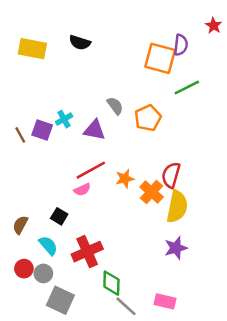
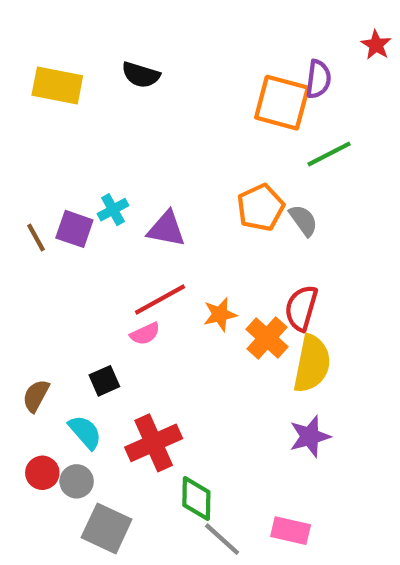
gray semicircle: (115, 106) -> (303, 220), moved
black square: (59, 216) -> (104, 381), turned 35

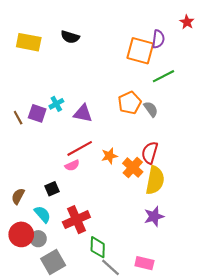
red circle: (42, 473) -> (21, 234), size x1.5
gray square: (107, 528) -> (53, 262), turned 35

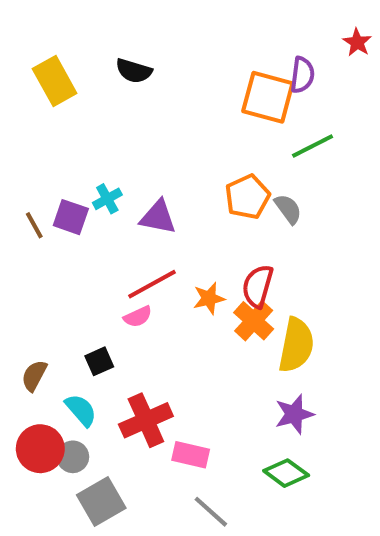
yellow rectangle: (29, 42) -> (55, 81), turned 50
red semicircle: (150, 153) -> (258, 286), moved
green diamond: (98, 247) -> (286, 473), moved, turned -55
pink rectangle: (144, 263) -> (191, 455), moved

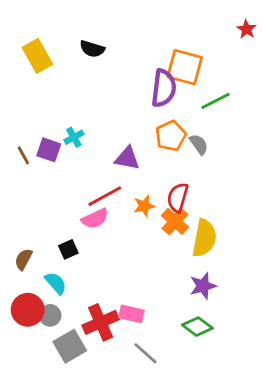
purple semicircle: (302, 75) -> (164, 88), moved, size x1.5
purple triangle: (158, 217) -> (127, 158), moved
pink semicircle: (138, 317) -> (95, 219), size x1.4
red cross: (146, 420) -> (101, 322), moved

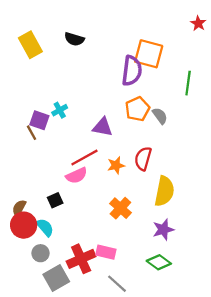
green line: (216, 101) -> (188, 83), moved, turned -55
brown line: (23, 155) -> (31, 133), moved
orange cross: (175, 221) -> (120, 208), moved
red circle: (28, 310) -> (24, 225), moved

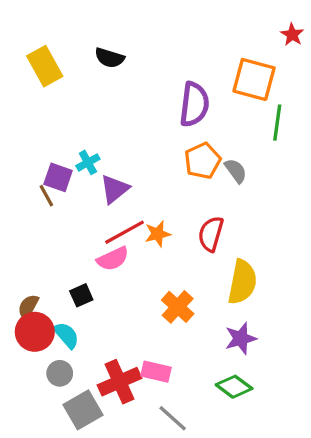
orange square: (149, 54) -> (254, 79), moved
purple triangle: (102, 127) -> (114, 189), moved, turned -50
orange star: (116, 165) -> (158, 234), moved

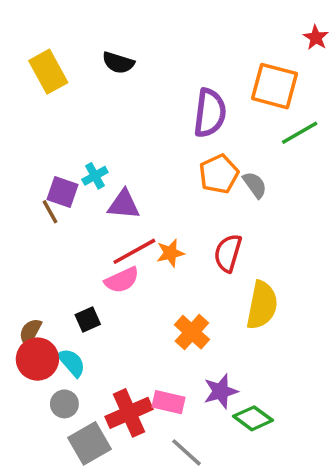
green line: (277, 123) -> (300, 133), turned 52
purple triangle: (114, 189) -> (124, 205), turned 44
purple star: (241, 338) -> (221, 391), moved

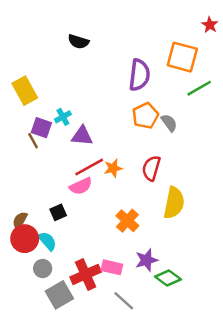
yellow rectangle: (48, 72) -> (25, 91), moved

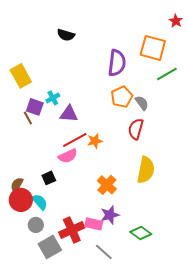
red semicircle: (151, 168) -> (136, 129), moved
purple star: (147, 260) -> (110, 215), moved

